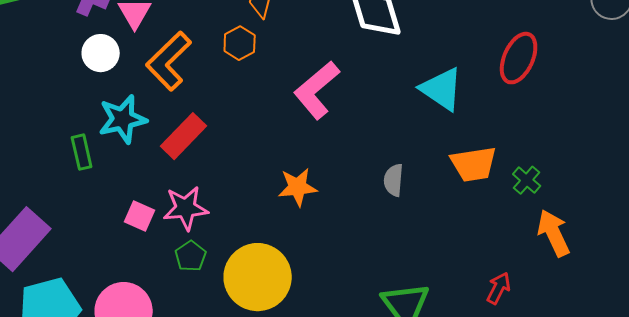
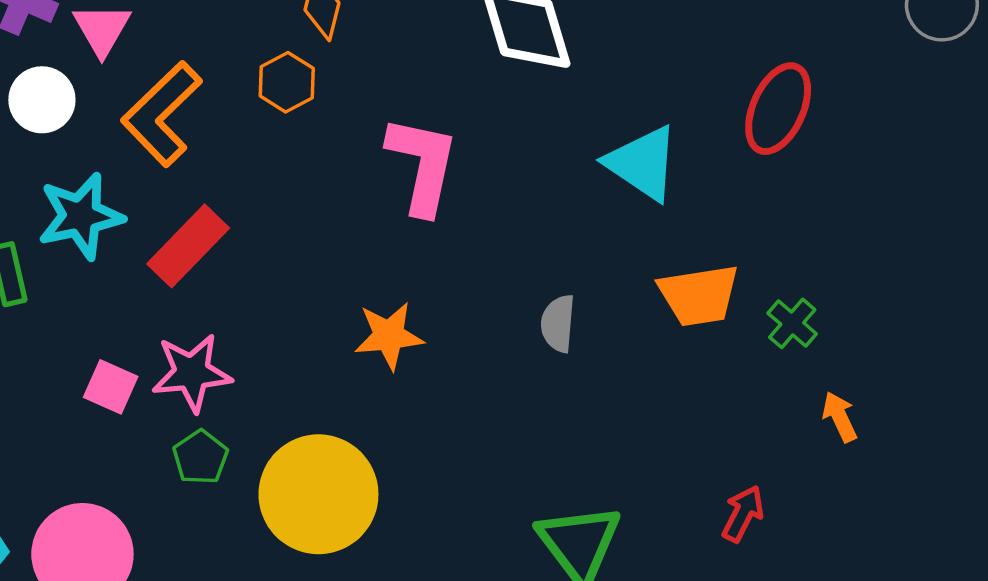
pink L-shape: (317, 90) -> (422, 165), turned 142
orange arrow: (554, 233) -> (840, 417), size x0.6

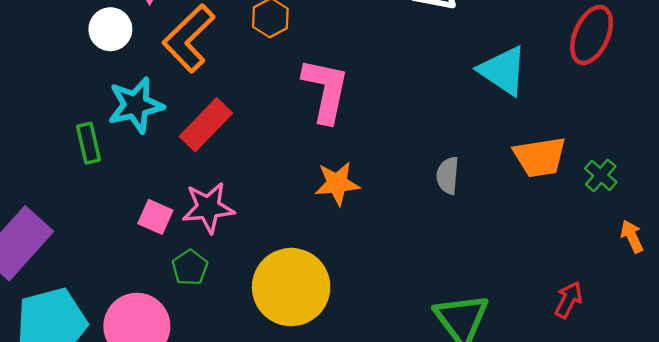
pink L-shape: (422, 165) -> (326, 90), moved
green pentagon: (200, 457) -> (190, 267), moved

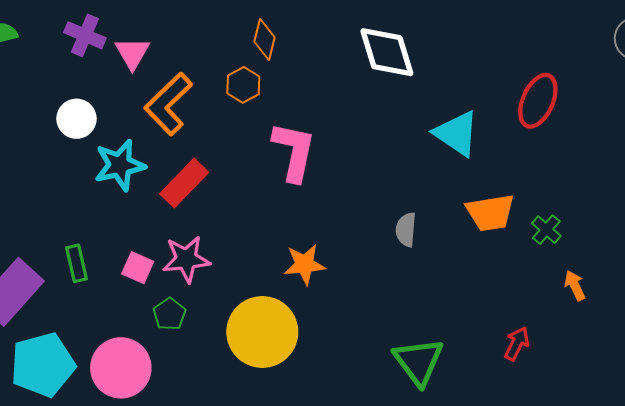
white circle: (110, 29) -> (76, 119), moved
green rectangle: (89, 143) -> (76, 263), moved
orange star: (337, 183) -> (305, 264), moved

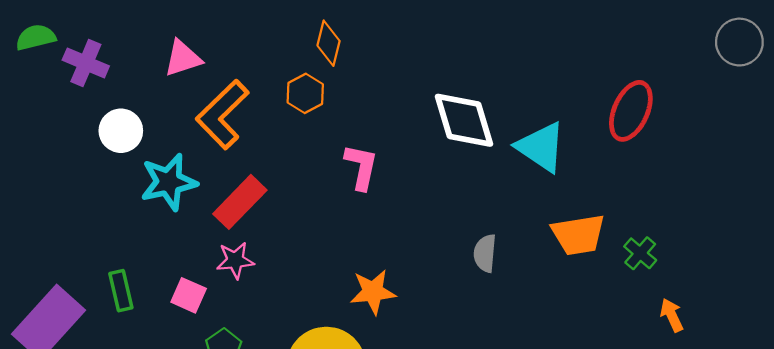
purple cross: (85, 35) -> (86, 63), moved
white diamond: (387, 52) -> (464, 120), moved
pink triangle: (132, 53) -> (183, 58), turned 42
pink L-shape: (294, 151) -> (361, 167), size x0.7
pink star: (186, 259) -> (235, 260), moved, size x0.7

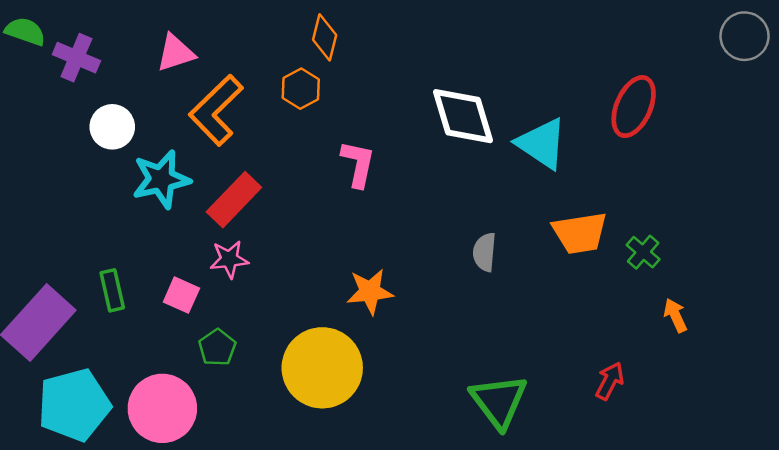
green semicircle: (36, 37) -> (25, 31), turned 33

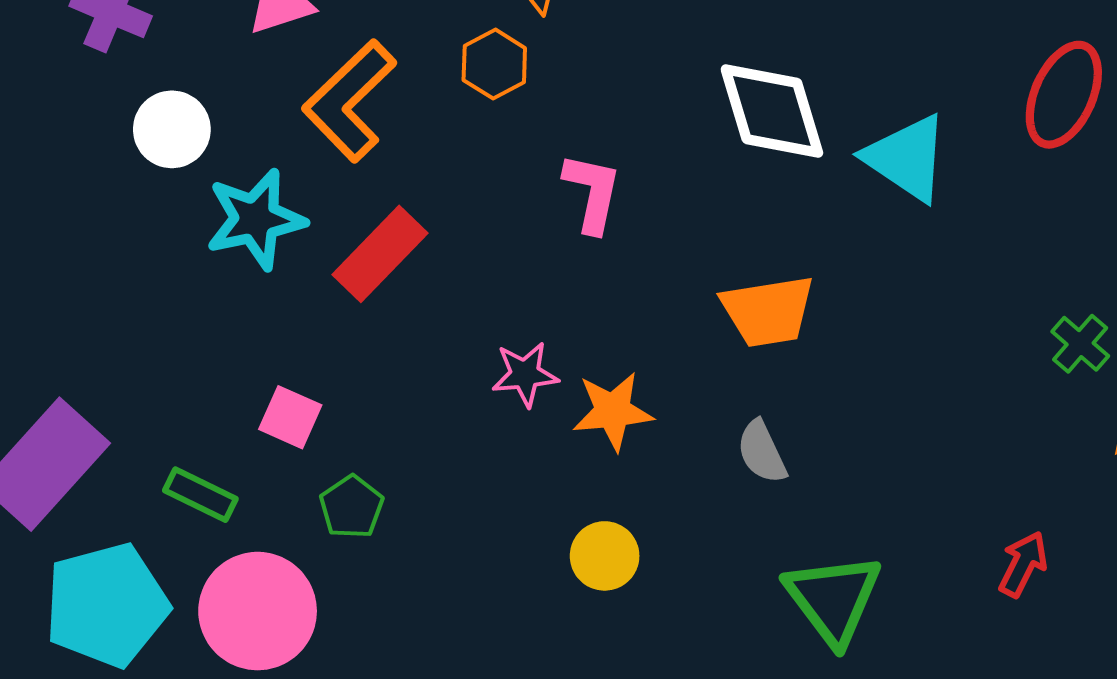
orange trapezoid: (580, 233) -> (768, 311), moved
gray semicircle: (484, 252) -> (762, 452), moved, turned -30
pink star: (229, 259) -> (525, 374), moved
green rectangle: (112, 290) -> (200, 495), moved, turned -51
yellow circle: (322, 368) -> (605, 556), moved, size x0.5

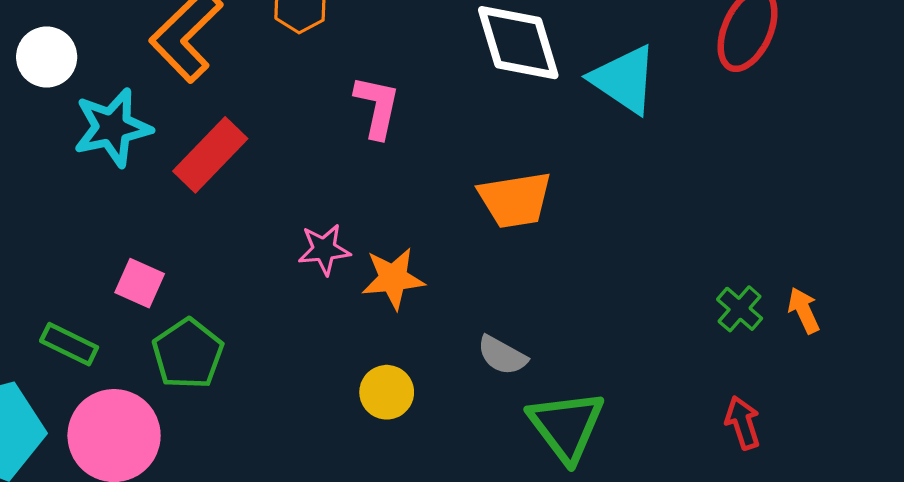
green cross: (1080, 344) -> (740, 309), moved
gray semicircle: (762, 452) -> (502, 355), moved, turned -36
green pentagon: (351, 507) -> (188, 354), size x1.4
red arrow: (1023, 564) -> (743, 423), moved, turned -45

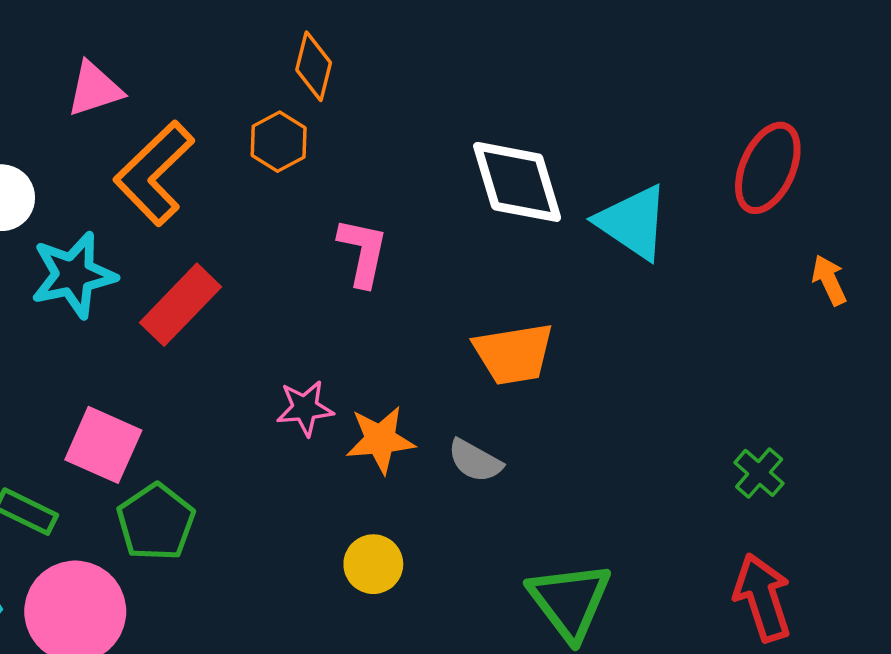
pink square: (140, 283) -> (103, 445), size x1.4
orange arrow: (804, 310) -> (829, 280), moved
gray semicircle: (502, 355) -> (475, 461), moved
red arrow: (743, 423) -> (763, 597), size x1.5

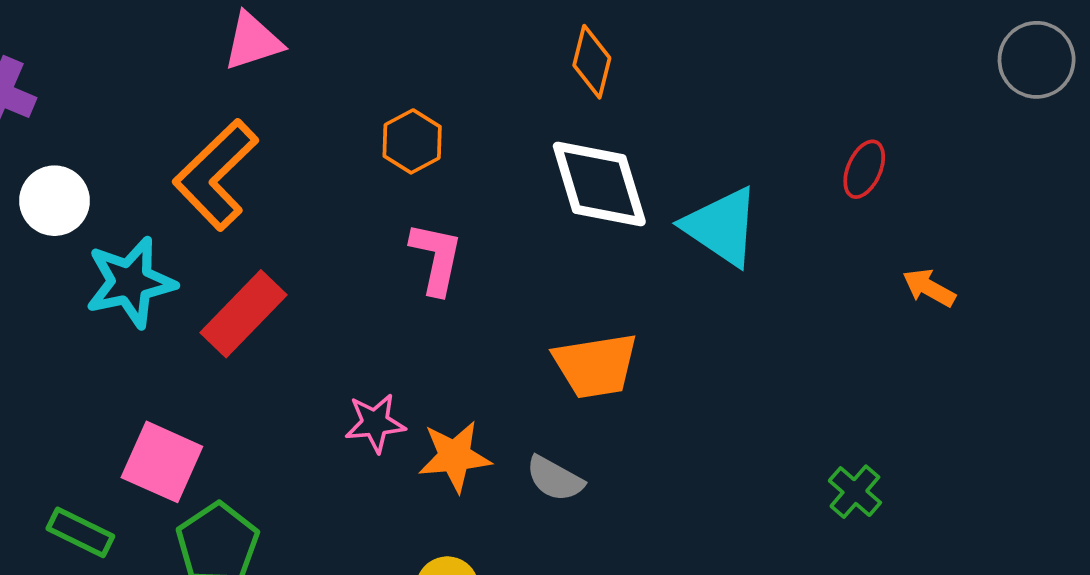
orange diamond: (314, 66) -> (592, 62), moved
pink triangle: (95, 89) -> (253, 41), moved
orange hexagon: (279, 142) -> (412, 141), moved
red ellipse: (768, 168) -> (864, 169), size x0.6
orange arrow: (829, 280) -> (929, 288), turned -36

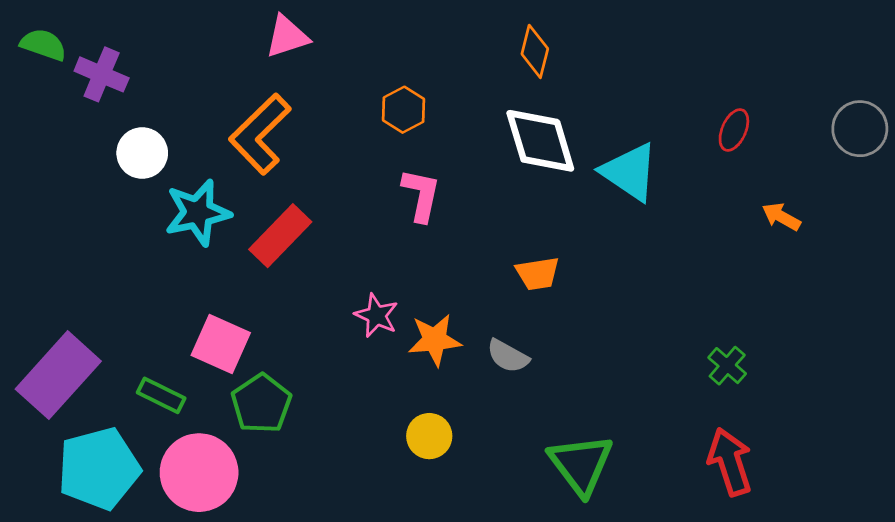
gray circle: (1037, 60) -> (860, 129), moved
orange trapezoid: (596, 366) -> (538, 274), size x0.7
pink star: (375, 423) -> (376, 316), turned 30

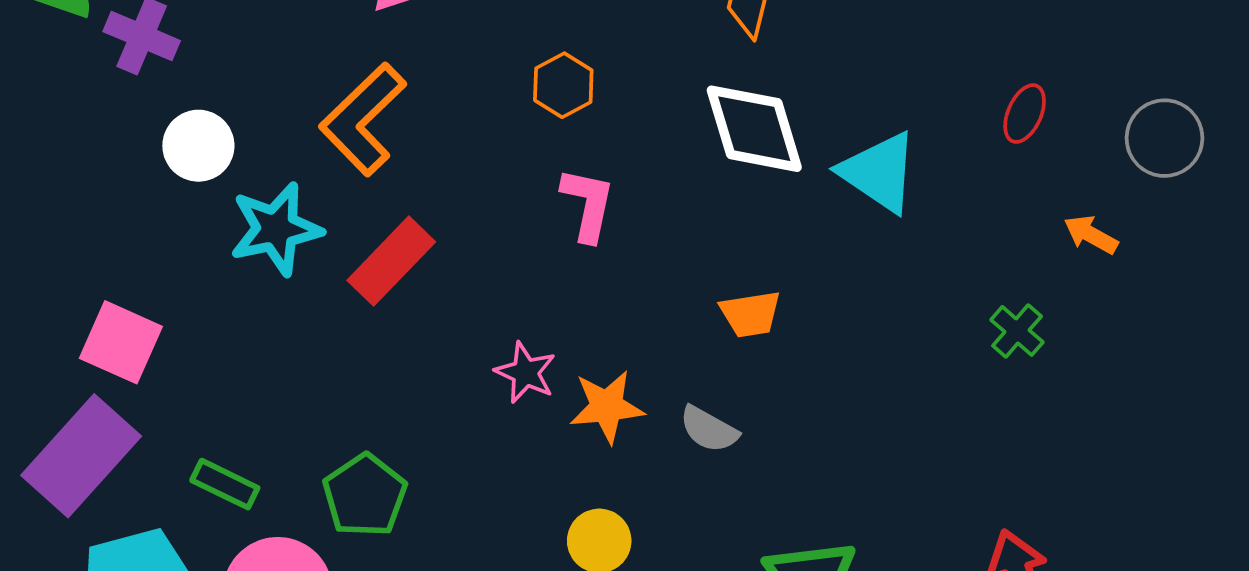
gray circle: (860, 129) -> (1164, 138), moved
pink square: (221, 344) -> (121, 342), moved
green cross: (727, 366) -> (1017, 331), moved

